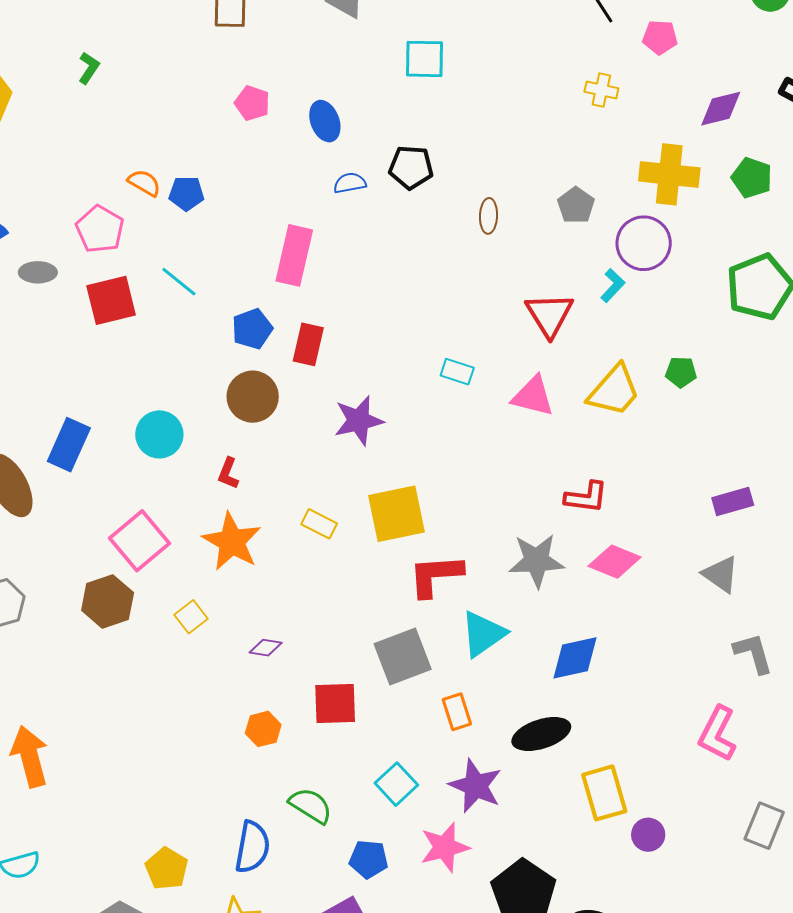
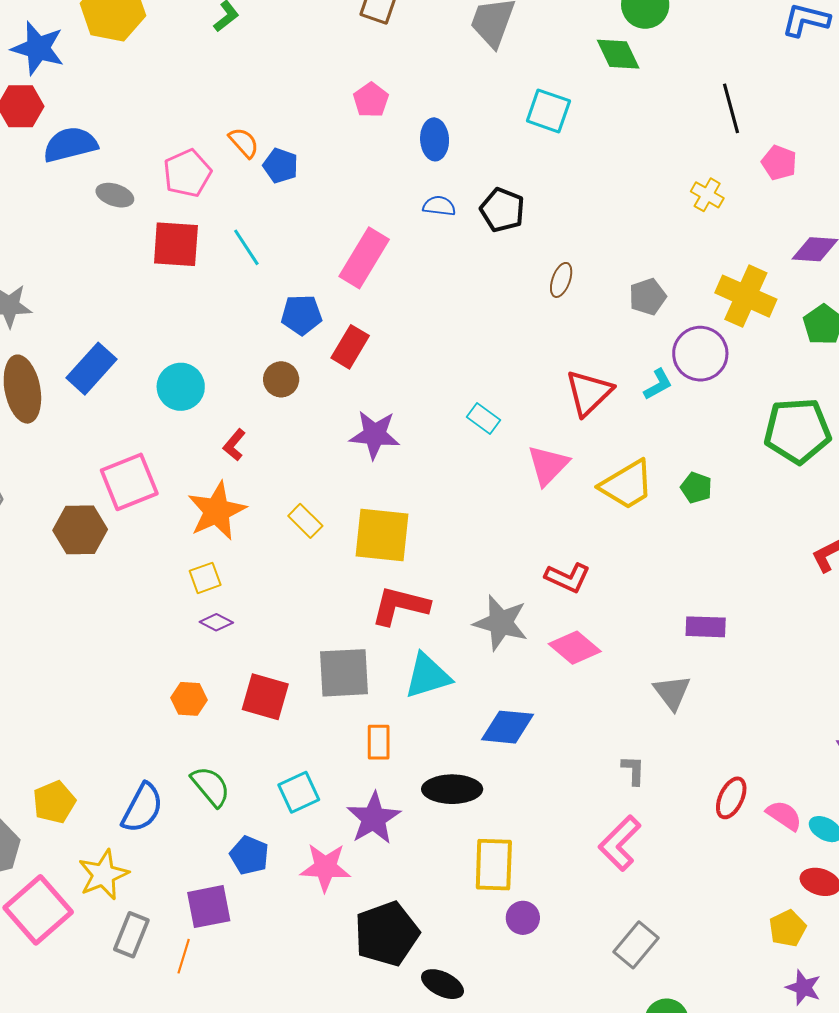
pink triangle: (533, 396) -> (548, 465), turned 42
brown circle: (253, 397) -> (281, 379), size x0.7
yellow square: (191, 617) -> (205, 578), moved
gray L-shape: (753, 653) -> (633, 770), moved, size x0.7

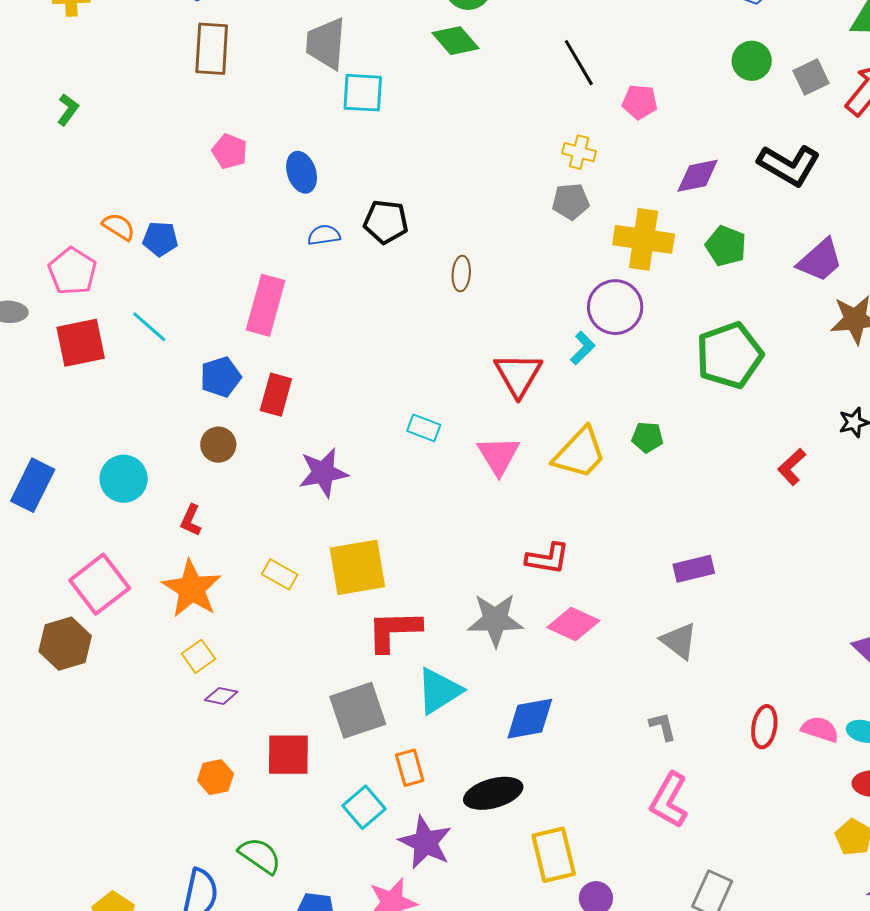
cyan square: (548, 111) -> (363, 93), moved
gray pentagon: (648, 297) -> (571, 201), moved, turned 30
cyan square: (299, 792) -> (364, 807), moved

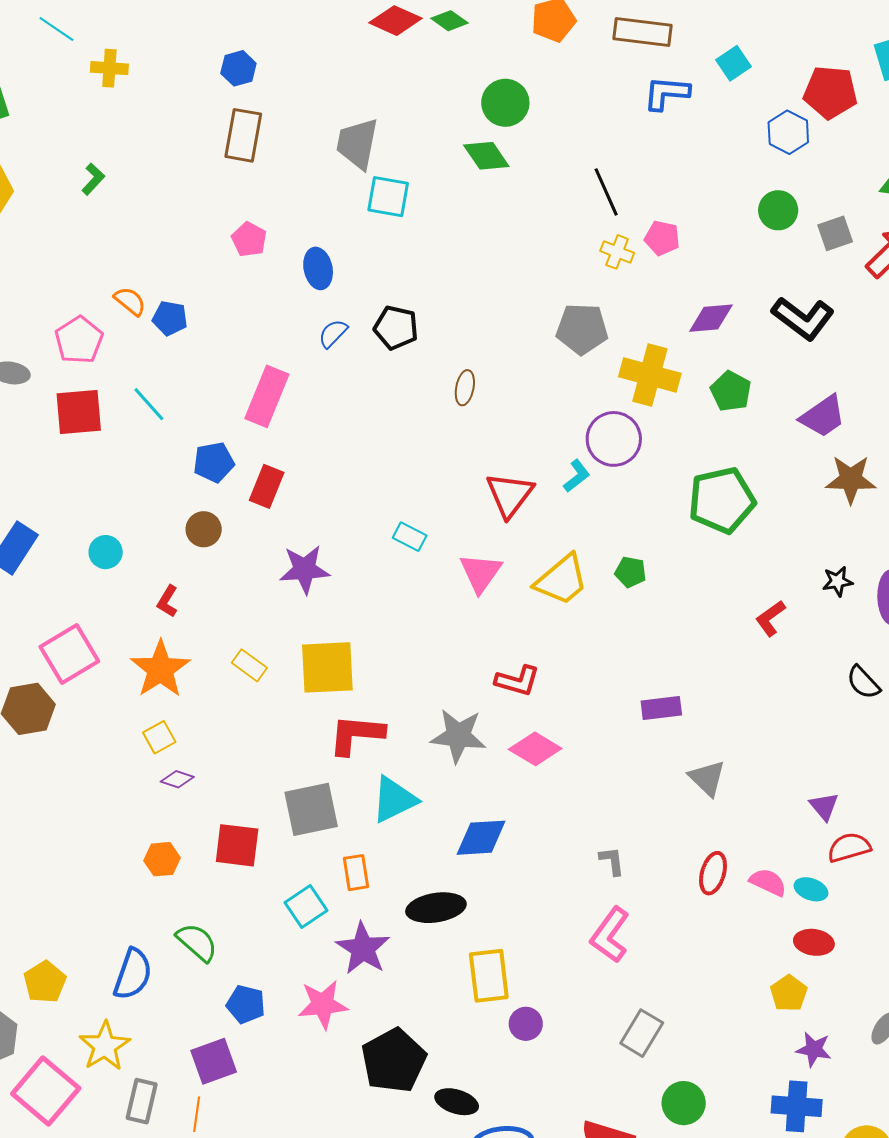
yellow cross: (579, 152) -> (617, 252), moved
gray pentagon: (571, 201) -> (582, 329), size x1.4
blue semicircle: (324, 235) -> (333, 333), turned -44
cyan circle: (124, 479) -> (106, 552), size x0.7
gray triangle: (679, 641) -> (707, 778), moved

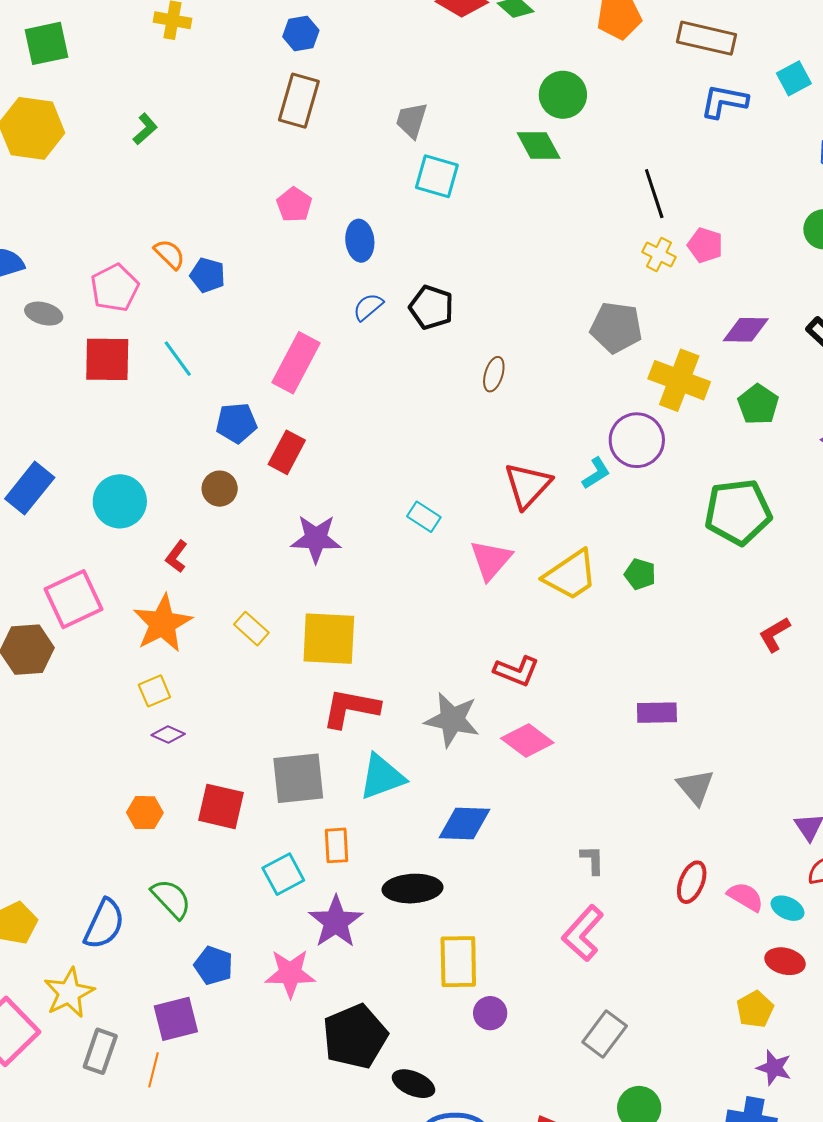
gray trapezoid: (357, 144) -> (411, 120), size x0.7
cyan circle: (106, 552) -> (120, 501), size x1.6

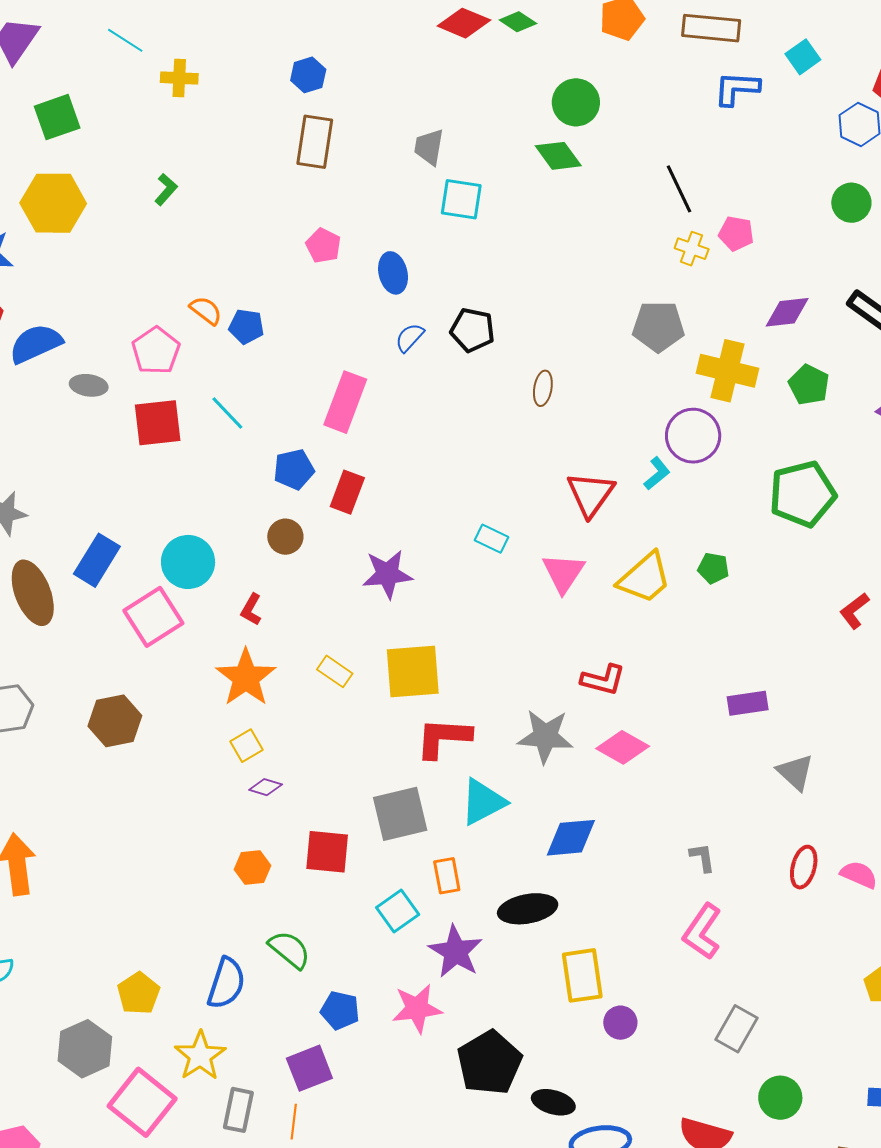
pink square: (73, 599) -> (153, 617), moved

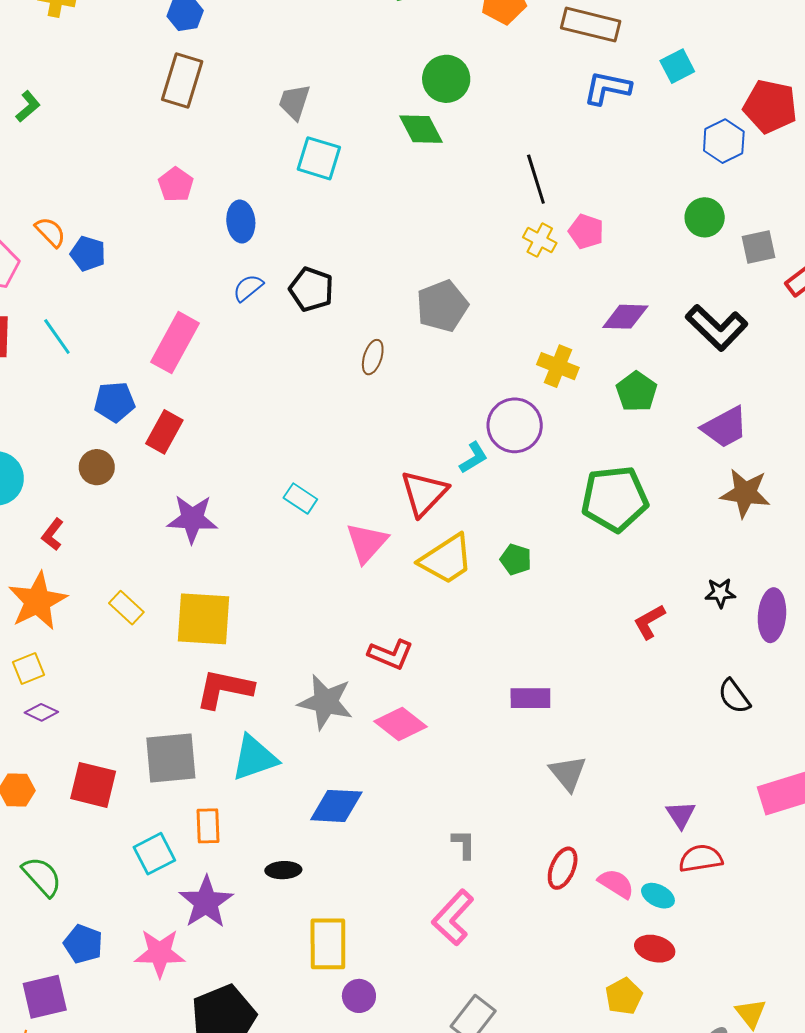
gray pentagon: (658, 326) -> (442, 306), moved, turned -30
yellow cross: (727, 371) -> (558, 366), size x0.7
red triangle: (590, 494) -> (424, 493), moved
black ellipse: (528, 909) -> (283, 870), size x0.6

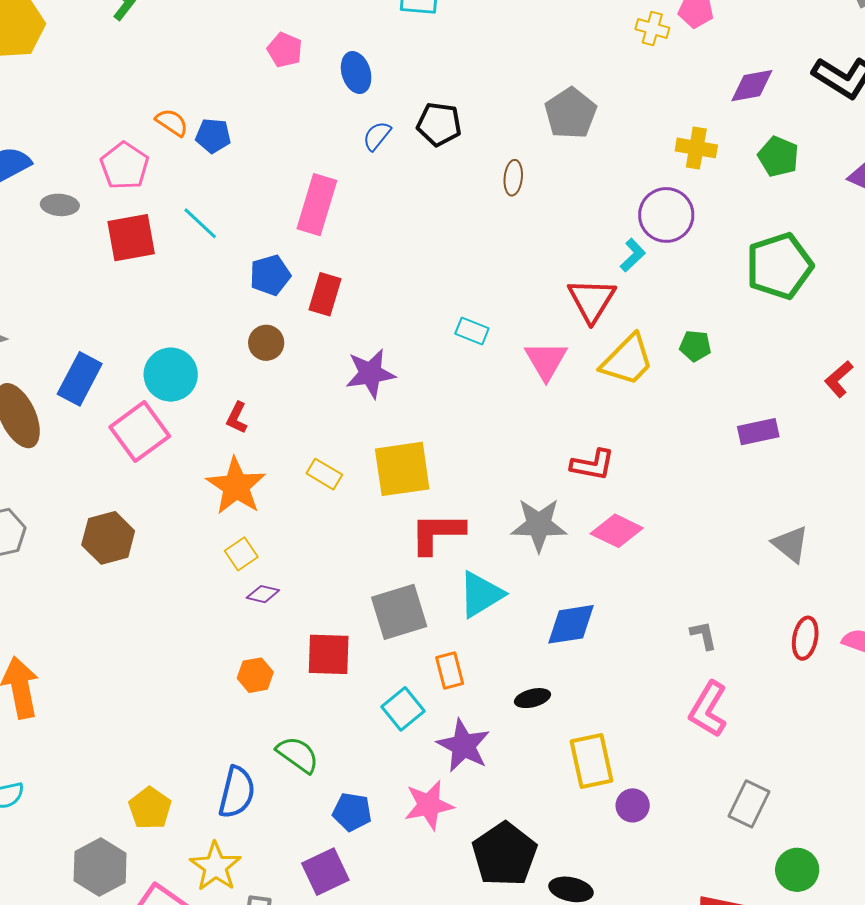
purple rectangle: (530, 698) -> (758, 432), moved

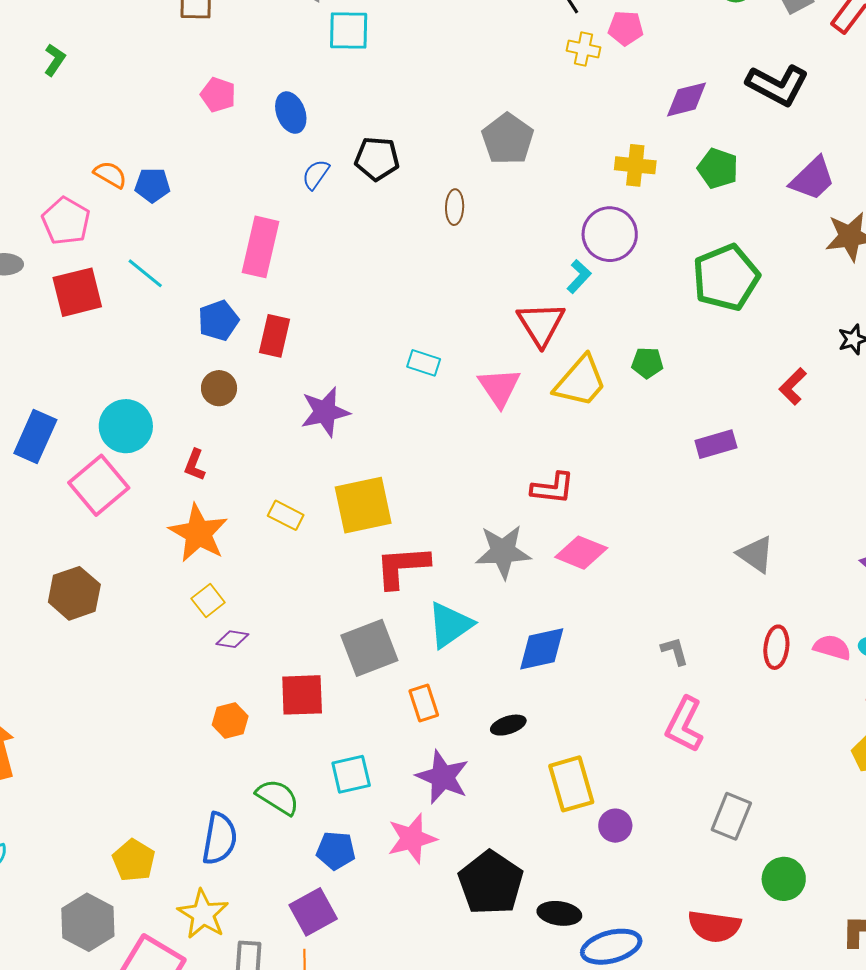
cyan square: (403, 709) -> (351, 774), moved, turned 30

